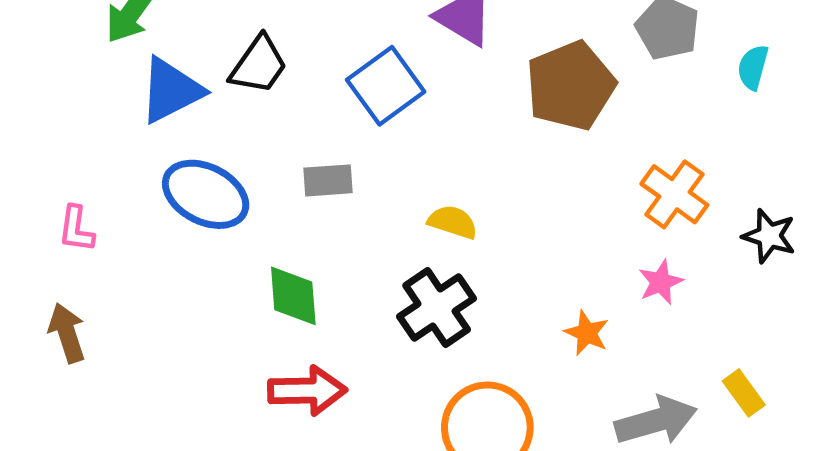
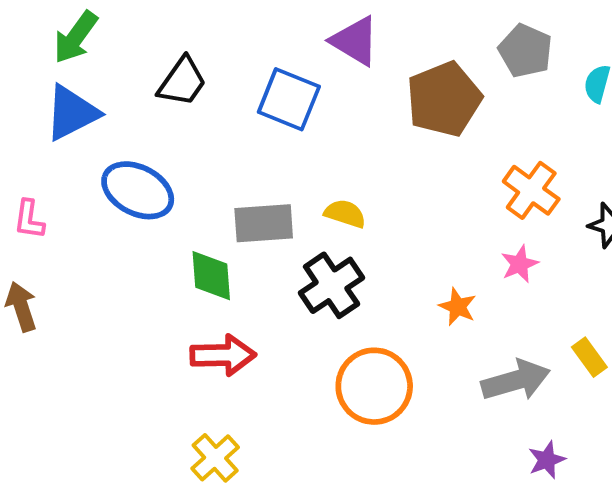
blue square: (386, 86) -> (289, 99), turned -32
blue triangle: (171, 90) -> (72, 113), moved
gray rectangle: (328, 180) -> (264, 223), moved, size x1.4

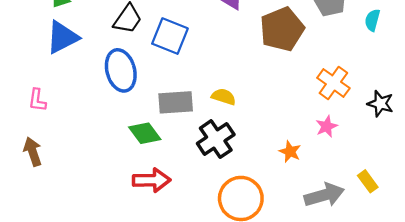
blue square: (289, 99) -> (170, 36), moved
blue ellipse: (138, 190) -> (121, 70), moved, turned 48
green diamond: (211, 276) -> (145, 133), turned -32

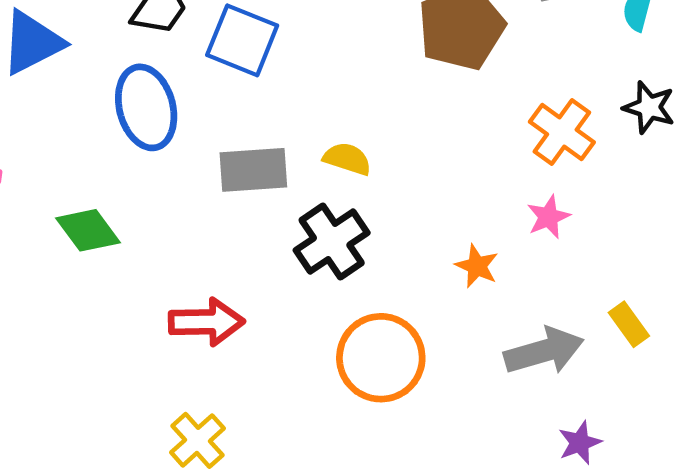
black star: (380, 104) -> (649, 107), moved
green diamond: (145, 133) -> (88, 230), moved

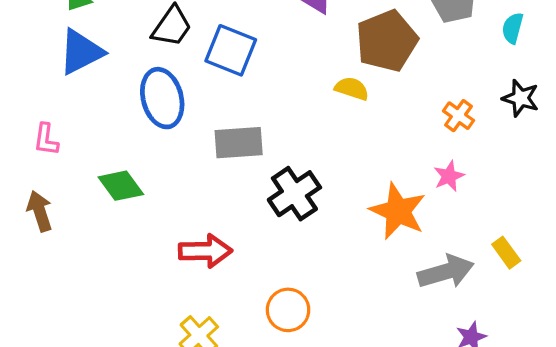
orange cross: (562, 132) -> (458, 116), size x0.7
yellow semicircle: (347, 159) -> (352, 89), moved
orange star: (477, 266) -> (398, 211), size x1.8
orange circle: (381, 358) -> (288, 310), moved, size x0.7

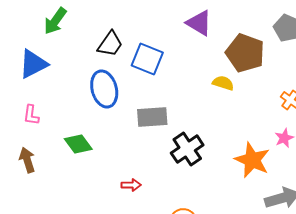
brown pentagon: (387, 41) -> (245, 53), turned -30
blue triangle: (81, 52) -> (33, 64), moved
red arrow: (205, 251) -> (131, 185), size x0.6

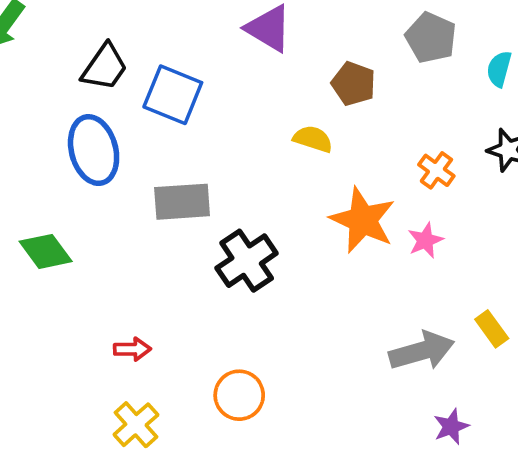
brown pentagon: (245, 53) -> (353, 84), size x0.6
orange star: (252, 160) -> (363, 220), moved
red arrow: (131, 185) -> (132, 349), moved

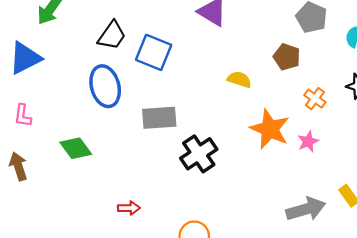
brown pentagon: (353, 84) -> (287, 57), moved

